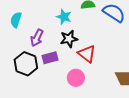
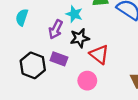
purple arrow: (37, 38) -> (56, 29), moved
purple rectangle: (50, 58) -> (59, 59), turned 35

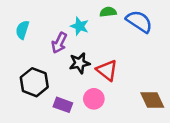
black star: (80, 38) -> (80, 63), moved
purple rectangle: (59, 59) -> (63, 105), moved

